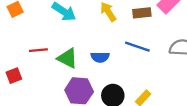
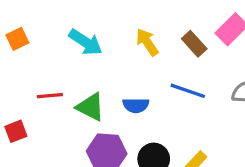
brown rectangle: (142, 13) -> (194, 44), turned 54

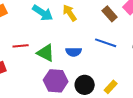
yellow arrow: (147, 42) -> (70, 13), moved

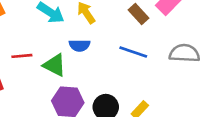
blue semicircle: (74, 52) -> (80, 45), moved

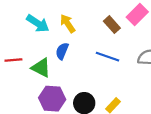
blue semicircle: (80, 45) -> (62, 51), turned 112

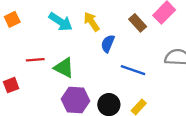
blue semicircle: (62, 51) -> (108, 44), moved
blue line: (107, 57) -> (133, 70), moved

